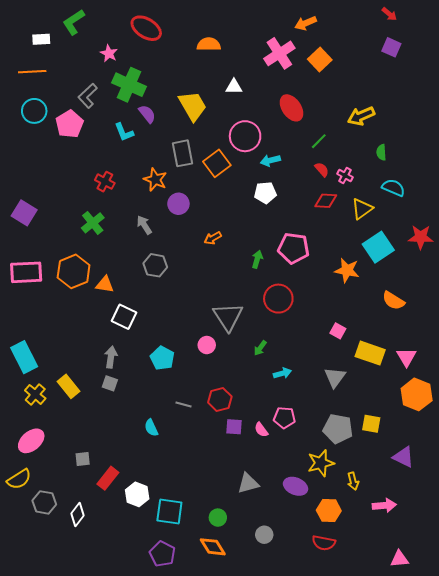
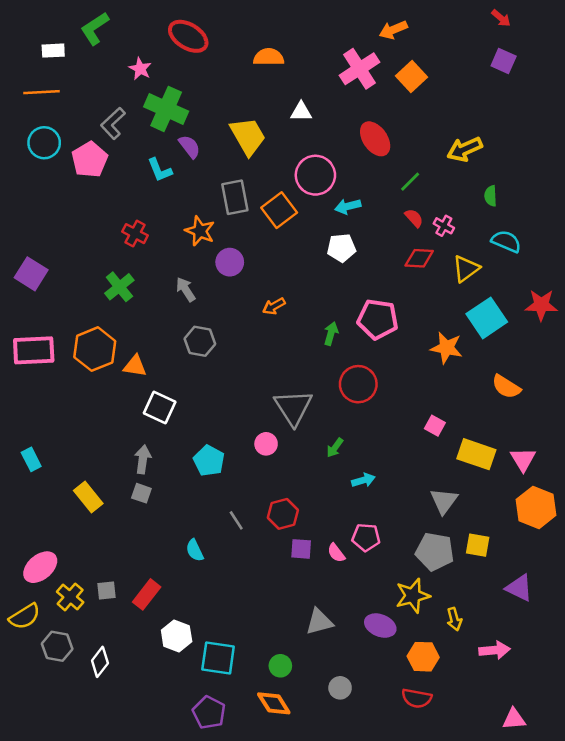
cyan rectangle: (24, 357) -> (31, 459), size x0.6
gray triangle: (335, 377) -> (444, 501), moved
yellow cross: (35, 394) -> (70, 597), moved
gray line: (184, 405) -> (236, 520), turned 42
red rectangle: (108, 478) -> (147, 594), moved

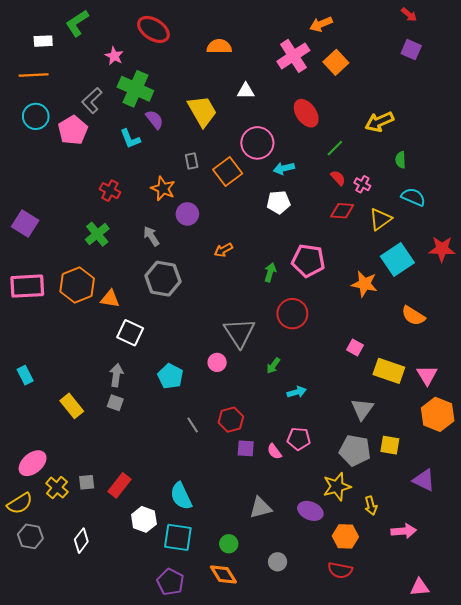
gray rectangle: (235, 197) -> (192, 161), size x0.6
gray hexagon: (200, 341) -> (163, 279), size x1.4
cyan semicircle: (195, 550) -> (181, 496), moved, size x1.5
gray hexagon: (57, 646) -> (30, 536), moved

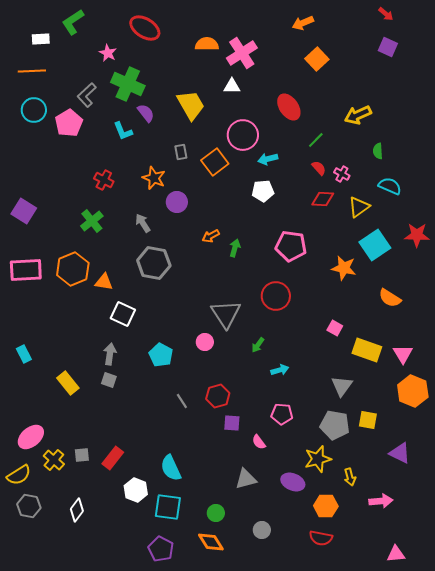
pink cross: (293, 56) -> (242, 53), moved
green arrow: (270, 272) -> (235, 248), moved
pink semicircle: (274, 452) -> (259, 442), moved

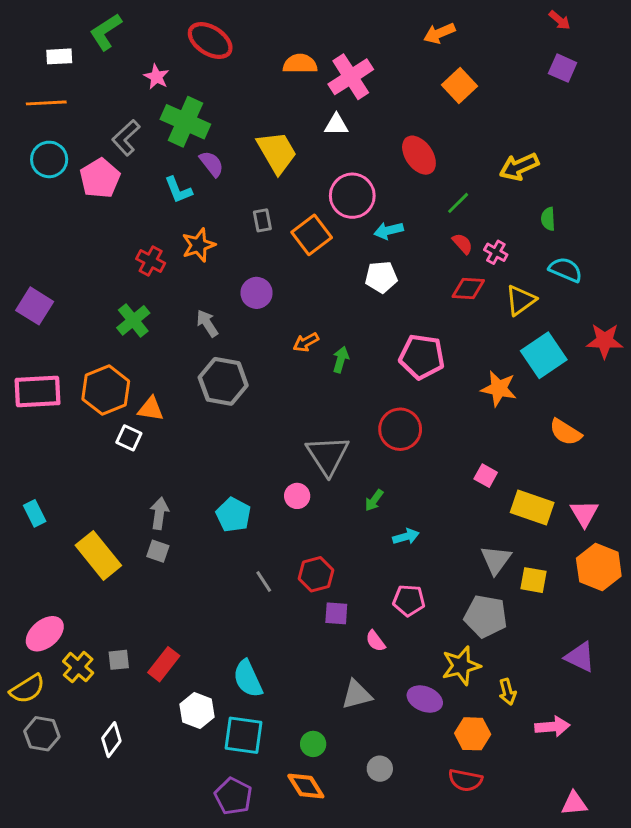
orange star: (154, 178) -> (199, 245), moved, turned 30
white square: (123, 314) -> (129, 438), moved, size x0.7
yellow rectangle: (68, 383) -> (98, 555), size x1.4
yellow square: (368, 420) -> (534, 580), moved

